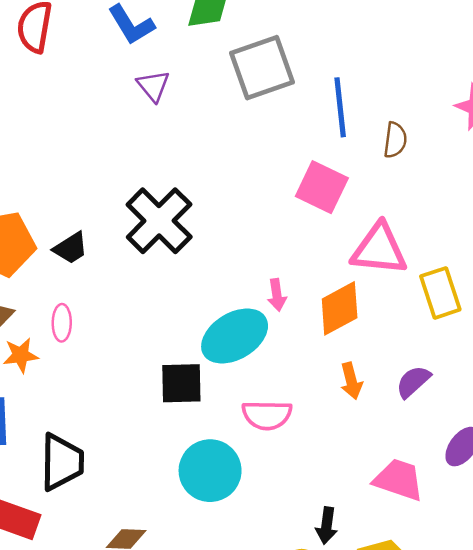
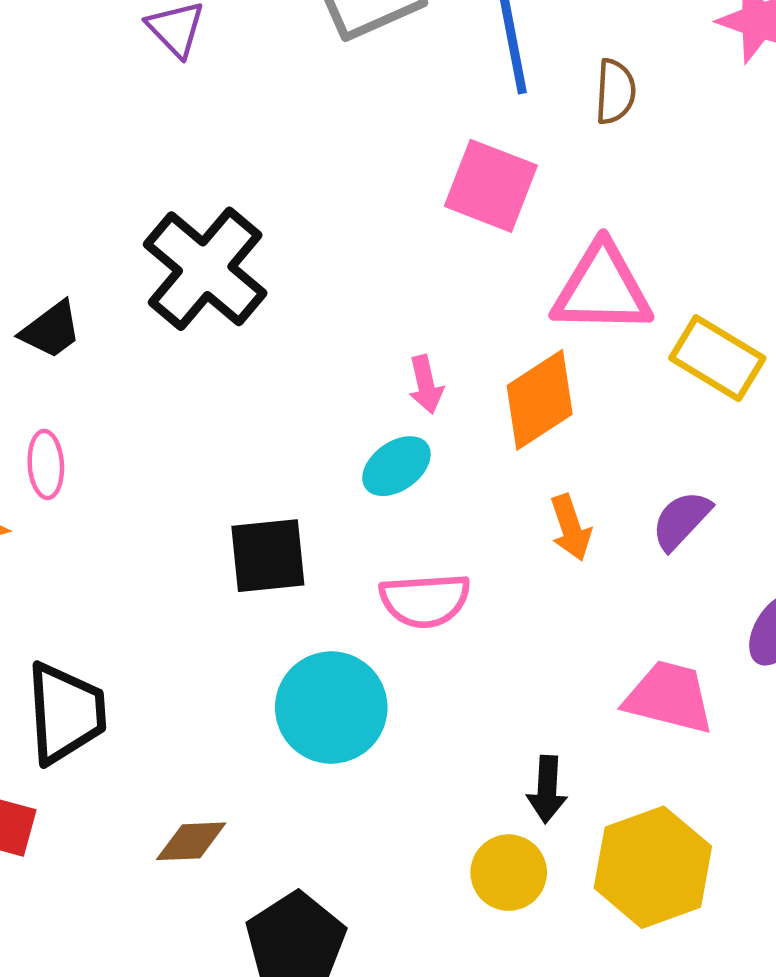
yellow rectangle: (440, 293) -> (717, 358), turned -36
cyan ellipse: (235, 336) -> (396, 466), moved, size x0.6

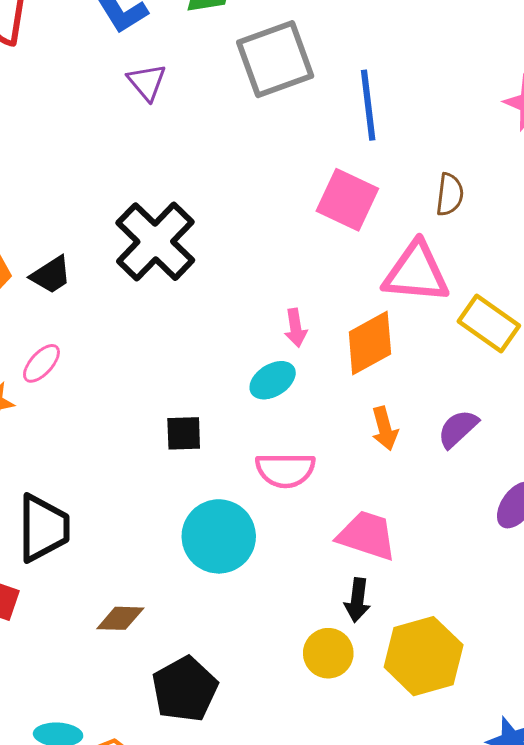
brown semicircle: (615, 92) -> (450, 195), moved
pink ellipse: (46, 464) -> (41, 363), turned 42
black square: (268, 556) -> (184, 433), size x0.7
pink trapezoid: (669, 697) -> (367, 535), moved

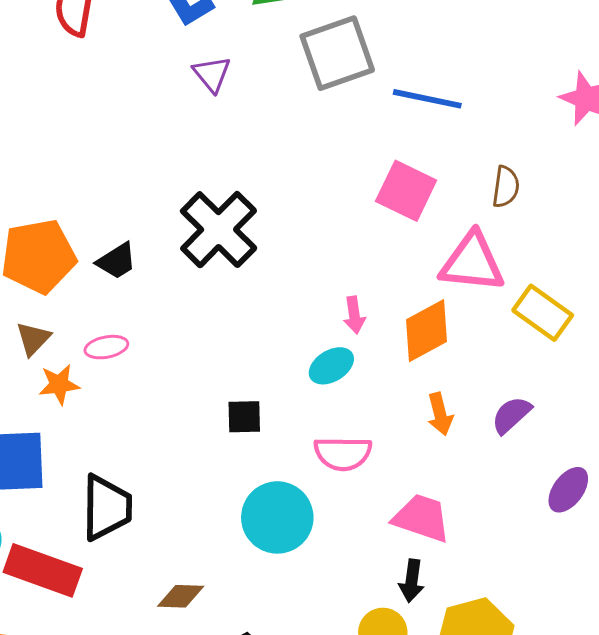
blue line: (368, 105) -> (427, 99), turned -72
pink ellipse: (41, 363) -> (106, 347), turned 36

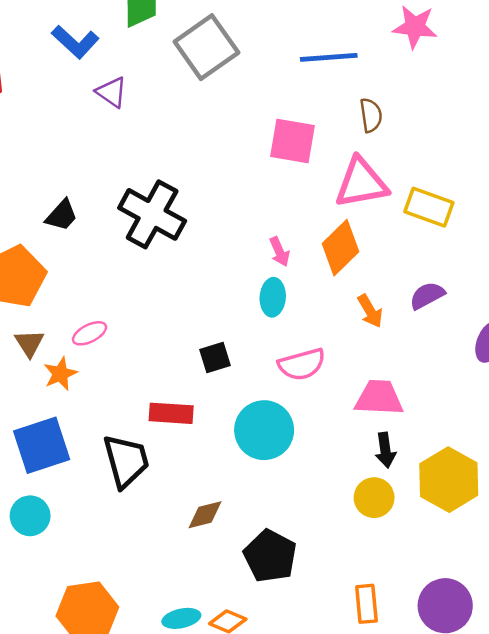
blue line: (427, 99) -> (329, 57), moved
black trapezoid: (117, 261) -> (62, 215), moved
cyan ellipse: (331, 366) -> (273, 297), turned -39
purple semicircle: (511, 415) -> (427, 296), turned 30
red rectangle: (43, 570) -> (171, 413), moved, size x0.7

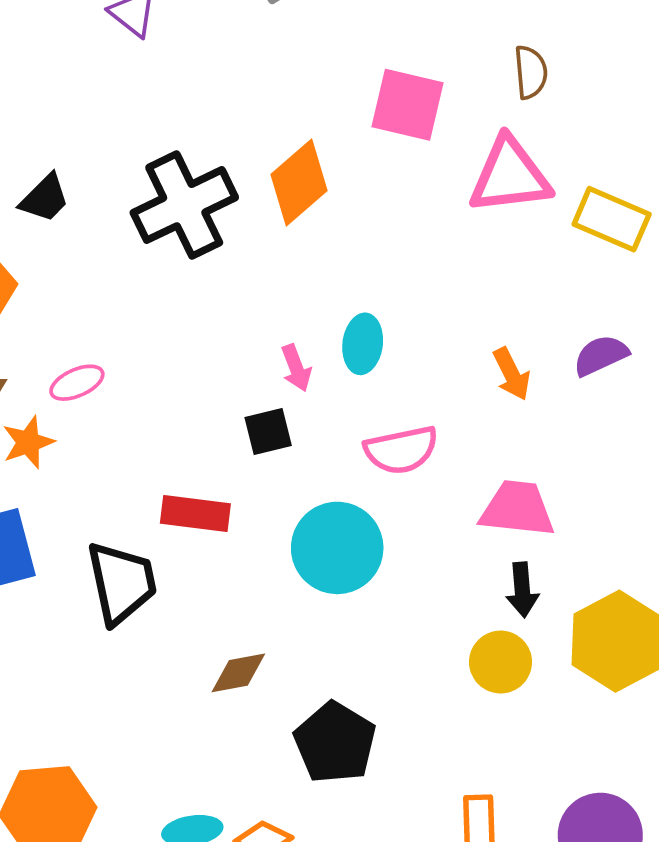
black cross: (152, 214) -> (184, 205), turned 32
orange diamond: (340, 248) -> (299, 182), moved
pink arrow: (279, 252) -> (296, 368), moved

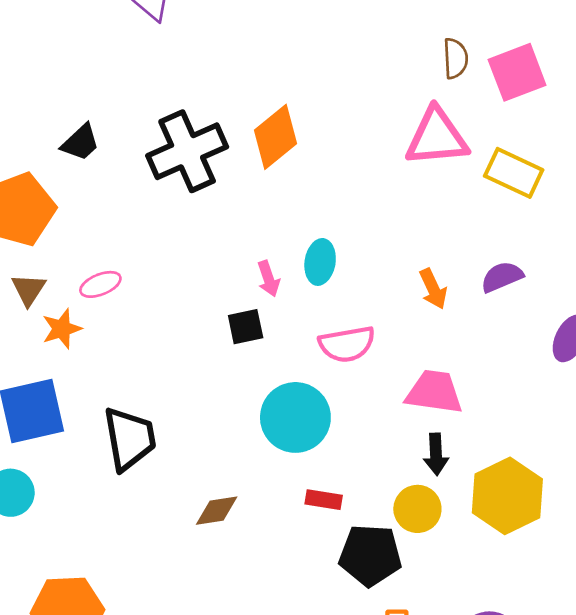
pink square: (407, 105) -> (517, 72), moved, turned -36
red rectangle: (195, 514) -> (324, 500), moved, size x0.7
black pentagon: (335, 743) -> (370, 555), moved, turned -30

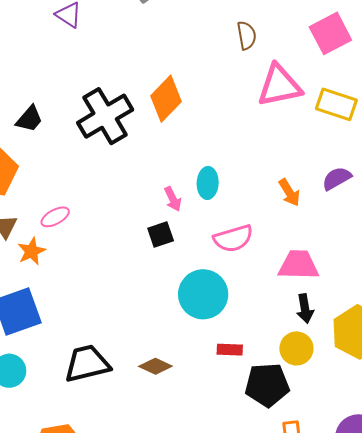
brown semicircle: (455, 58) -> (247, 35), moved
black trapezoid: (129, 439) -> (87, 364), moved, turned -87
brown diamond: (217, 511) -> (155, 366), turned 40

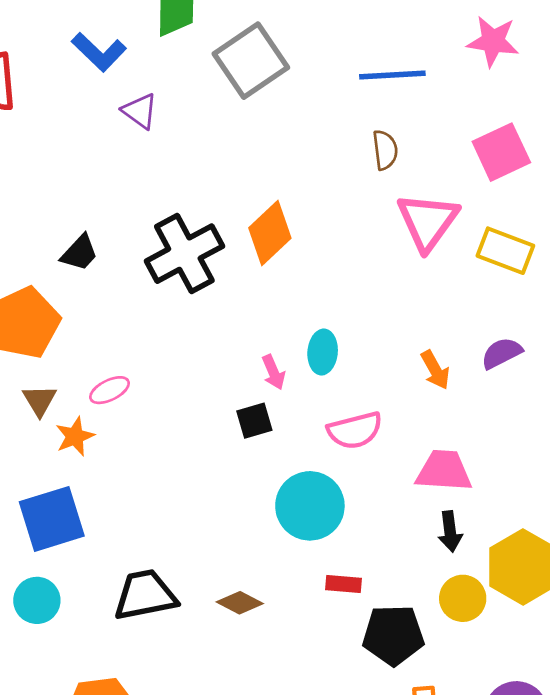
pink triangle: (279, 86) -> (428, 221), turned -45
yellow circle: (296, 348) -> (463, 598), moved

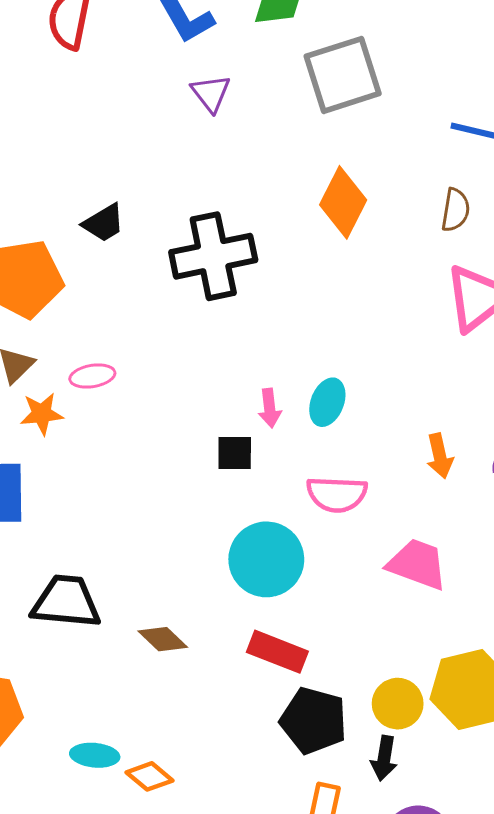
orange diamond: (270, 233) -> (343, 202), moved, turned -36
black arrow: (450, 531) -> (384, 758), moved
red rectangle: (344, 584) -> (277, 652), size x1.5

